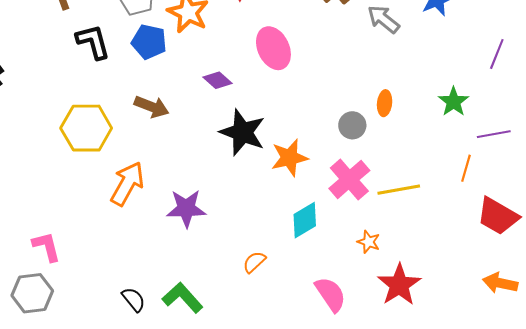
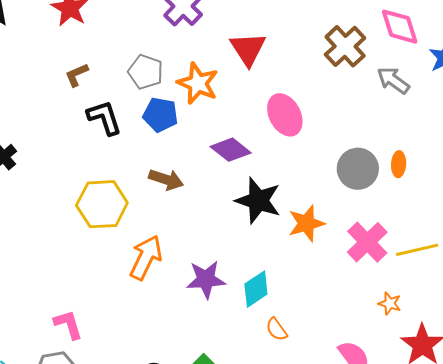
purple diamond: (218, 80) -> (231, 150), size x1.4
gray circle: (352, 125) -> (358, 169), moved, size x1.5
cyan diamond: (305, 220) -> (256, 289), moved
orange semicircle: (254, 262) -> (277, 329), turned -80

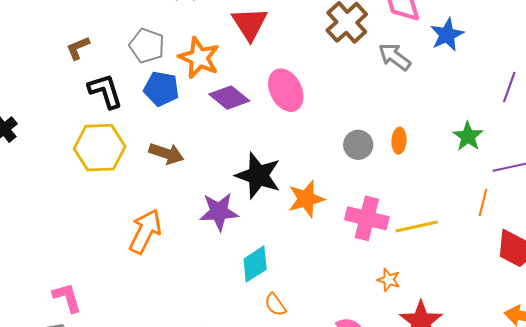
purple diamond: (231, 150) -> (229, 98), moved
gray circle: (358, 169) -> (358, 145), size x0.7
yellow hexagon: (102, 204) -> (100, 148), moved
pink cross: (367, 242) -> (367, 218), turned -33
purple star: (206, 279) -> (219, 212), moved

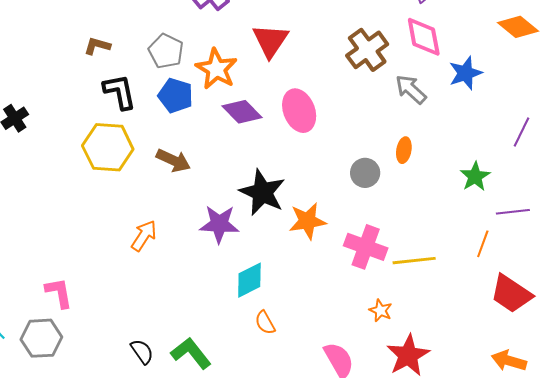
brown L-shape: (78, 48) -> (97, 46), turned 32
orange ellipse: (399, 141) -> (404, 150), moved
orange arrow: (145, 231) -> (144, 236), size x0.7

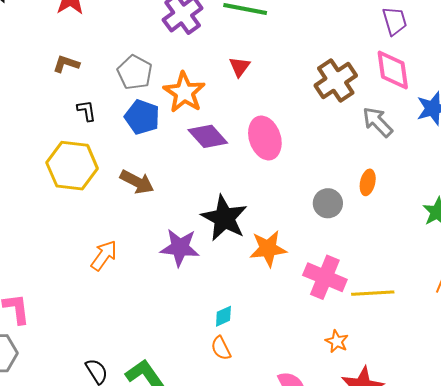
red triangle: (270, 41) -> (240, 67), size x0.6
black L-shape: (120, 92) -> (87, 111), size x0.6
cyan diamond: (249, 280) -> (223, 316), moved, size x0.6

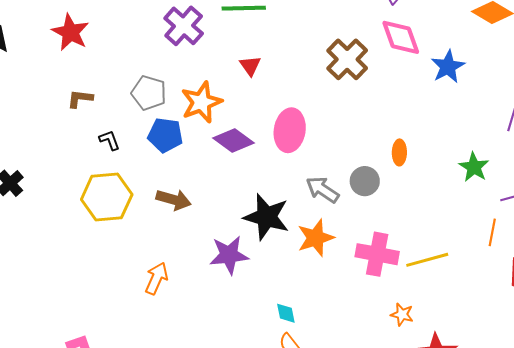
orange star: (184, 92) -> (201, 102), turned 30
gray arrow: (378, 122) -> (322, 190), moved
pink ellipse: (265, 138) -> (290, 130), turned 39
cyan diamond: (223, 316) -> (286, 313), turned -65

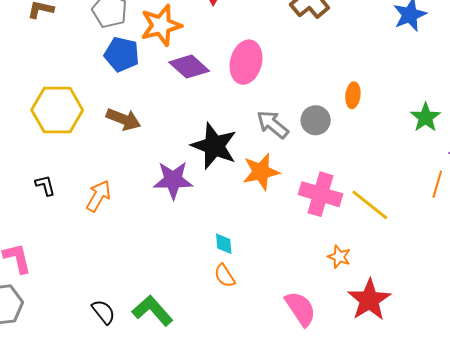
black L-shape: (109, 140) -> (45, 185), moved
yellow line: (427, 260) -> (370, 205), turned 48

